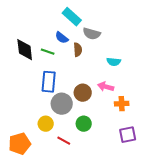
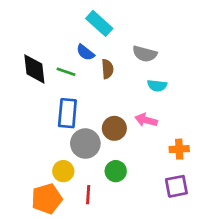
gray semicircle: (92, 34) -> (145, 54), moved
orange cross: (122, 104) -> (179, 149), moved
red line: (64, 141) -> (88, 195), turned 64
orange pentagon: (20, 144) -> (47, 199), moved

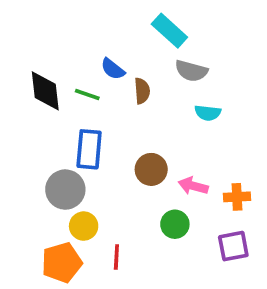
cyan rectangle: (99, 23) -> (169, 31), moved
pink arrow: (146, 120) -> (193, 186), moved
gray circle: (85, 144) -> (65, 190), moved
green circle: (116, 171) -> (175, 224), moved

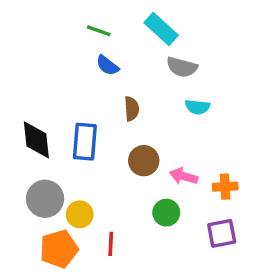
black diamond: (45, 91) -> (36, 140), moved
brown semicircle: (142, 91) -> (132, 109), moved
green line: (87, 95) -> (99, 31), moved
gray circle: (65, 190) -> (45, 199), moved

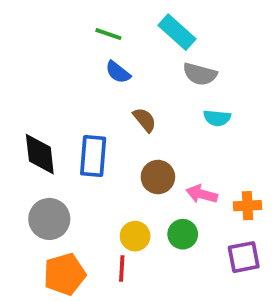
brown semicircle: (132, 109) -> (145, 120), turned -35
yellow circle: (80, 214) -> (135, 236), moved

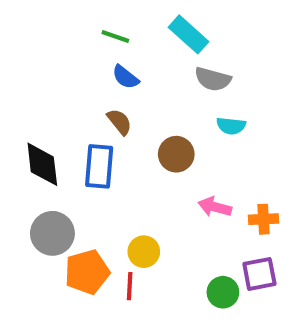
brown semicircle: (145, 120) -> (119, 122), moved
brown circle: (158, 177) -> (176, 154), moved
green circle: (183, 234) -> (223, 292), moved
orange pentagon: (65, 274) -> (87, 272), moved

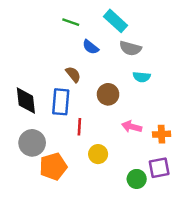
blue semicircle: (126, 77) -> (91, 47), moved
yellow circle: (144, 252) -> (98, 154), moved
red line: (130, 286) -> (79, 127), moved

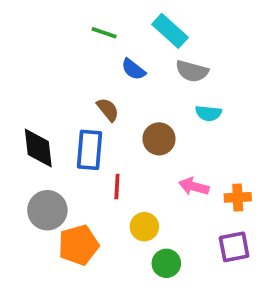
green circle: (137, 179) -> (166, 263), moved

